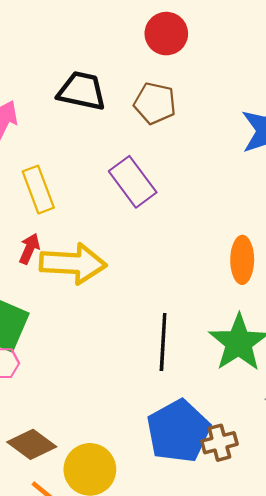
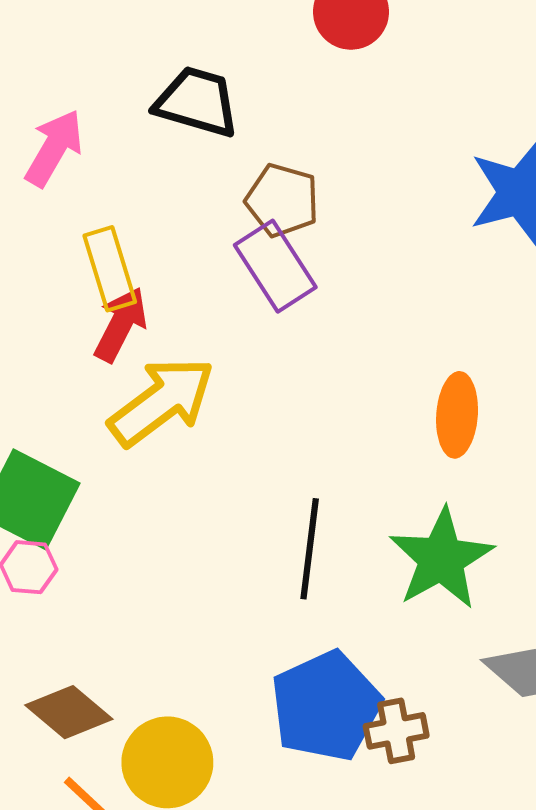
brown pentagon: (155, 103) -> (282, 200), moved
red arrow: (29, 249) -> (121, 324), moved, size x1.4
yellow arrow: (73, 263) -> (162, 402), turned -44

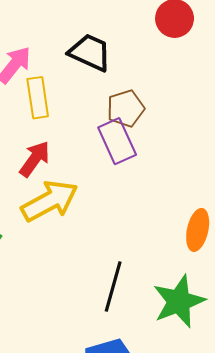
brown pentagon: (282, 200) -> (126, 108), turned 30
yellow rectangle: (110, 269) -> (38, 98), moved

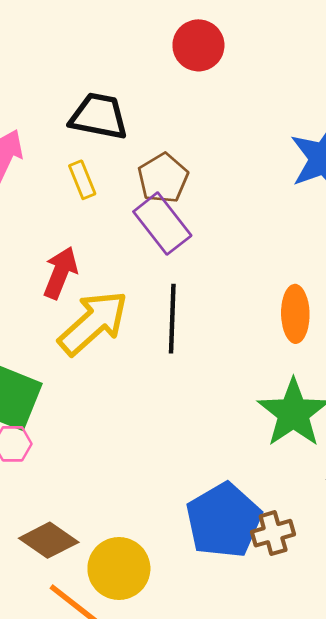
yellow rectangle: (38, 98) -> (82, 180), moved, size x0.7
black line: (113, 286) -> (172, 319), moved

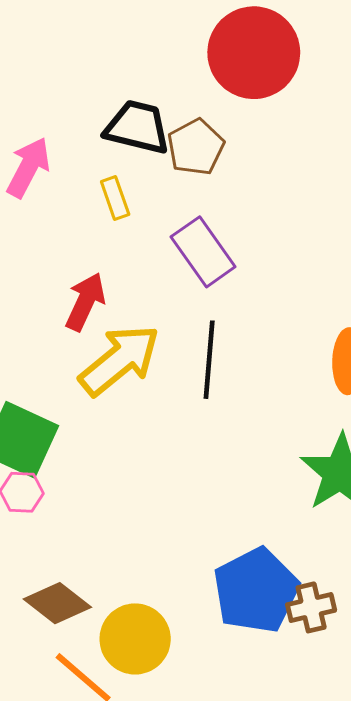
red circle: (198, 45) -> (254, 53), size x1.6
brown pentagon: (163, 178) -> (196, 147), moved

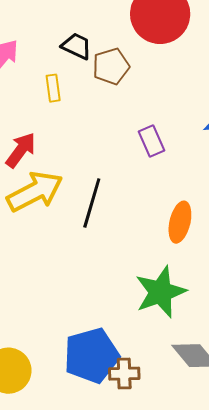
black trapezoid: (137, 127) -> (77, 46), size x0.7
purple rectangle: (203, 252) -> (151, 141), moved, size x0.7

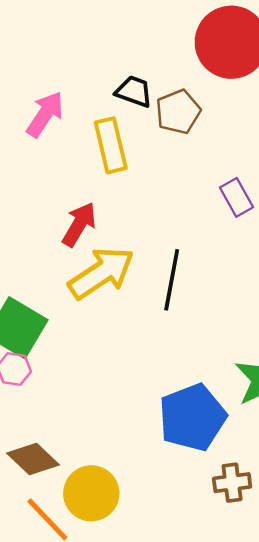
yellow rectangle: (53, 88) -> (111, 145), size x1.6
blue pentagon: (91, 356) -> (192, 417), moved

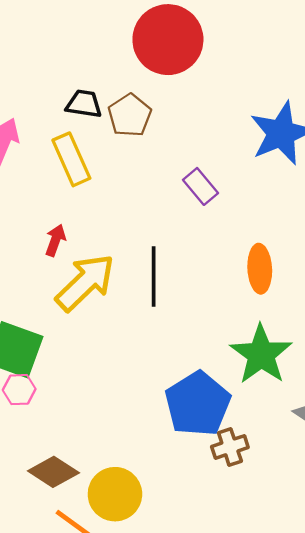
red arrow: (79, 224) -> (55, 240), size x0.7
brown cross: (232, 483) -> (230, 447), moved

